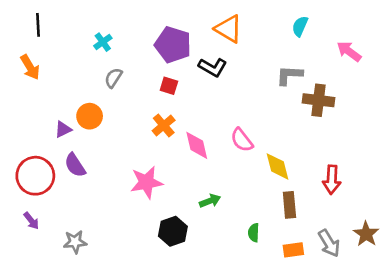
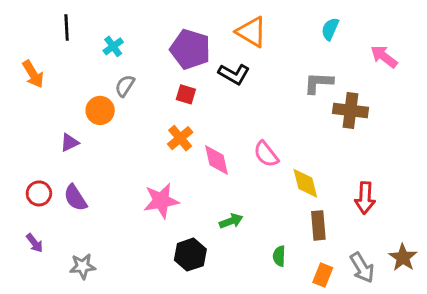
black line: (38, 25) -> (67, 28), moved
orange circle: (90, 116) -> (100, 110), moved
purple semicircle: (75, 165) -> (75, 198), moved
red circle: (35, 176) -> (39, 193), size x0.6
orange rectangle: (293, 250) -> (323, 275), turned -60

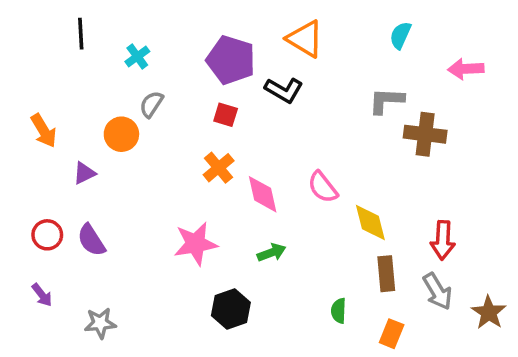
pink arrow: (384, 57) -> (466, 69), turned -40
orange arrow: (33, 74) -> (44, 131), moved
green arrow: (231, 221) -> (272, 253), moved
gray arrow: (362, 268) -> (437, 291), moved

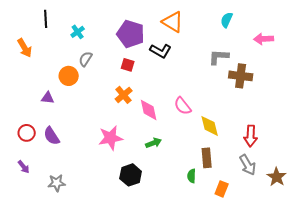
orange arrow: (44, 131) -> (25, 48), moved
purple triangle: (84, 173) -> (48, 98), turned 32
brown rectangle: (386, 274) -> (207, 158), moved

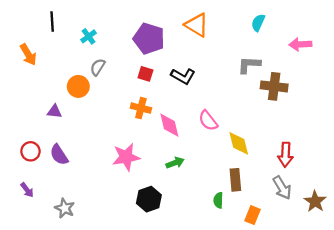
black L-shape: (161, 51) -> (183, 76), moved
orange cross: (124, 95) -> (141, 108), turned -36
gray star: (57, 183) -> (65, 208), turned 30

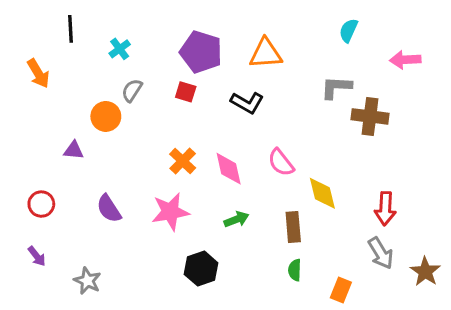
orange triangle: (197, 25) -> (266, 53), moved, turned -35
red square: (145, 74) -> (186, 92), moved
orange cross: (141, 108) -> (183, 161), moved, turned 30
purple semicircle: (59, 155) -> (109, 209), moved
brown rectangle: (235, 180) -> (293, 227), moved

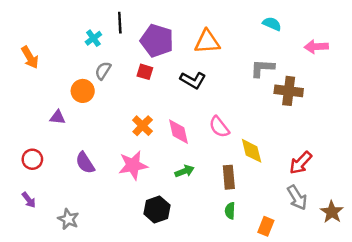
black line: (71, 29) -> (120, 23), moved
cyan semicircle: (348, 30) -> (272, 24), turned 90
red arrow: (385, 209) -> (301, 163), turned 40

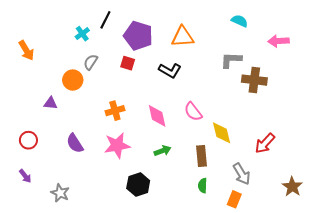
black line: (120, 23) -> (105, 20), turned 30
orange cross: (143, 126) -> (115, 111), moved, turned 30
gray arrow: (297, 198) -> (242, 174), moved

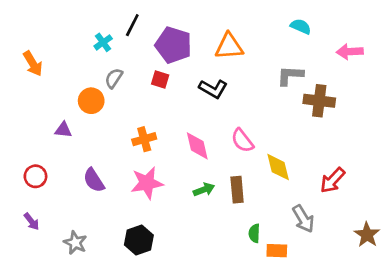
brown rectangle: (202, 156) -> (237, 190), moved
black hexagon: (138, 185) -> (139, 240), moved
orange rectangle: (234, 199) -> (277, 251), moved, turned 70

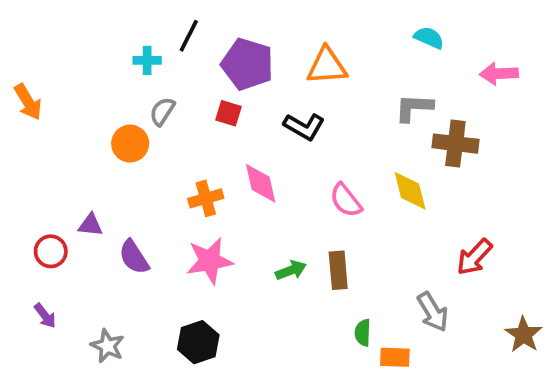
cyan cross: (103, 42) -> (147, 60), turned 36
orange arrow: (33, 64) -> (28, 102), moved
purple triangle: (63, 130) -> (90, 225), moved
pink diamond: (197, 146) -> (261, 183), moved
yellow diamond: (278, 167) -> (410, 191), moved

